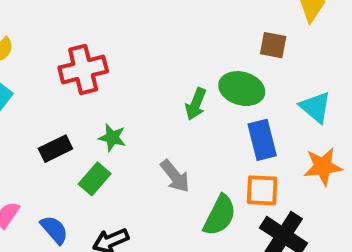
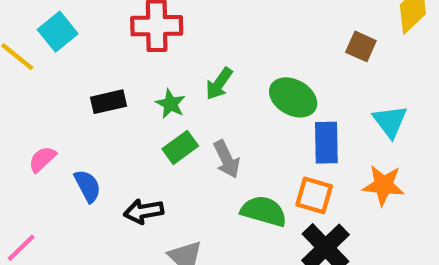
green ellipse: (242, 89) -> (293, 97), moved
green arrow: (196, 104) -> (219, 84), moved
green rectangle: (95, 179) -> (180, 147), moved
green semicircle: (220, 215) -> (264, 211), turned -114

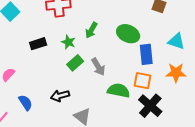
cyan triangle: (390, 121) -> (176, 41), turned -30
blue semicircle: (88, 186) -> (25, 103), moved

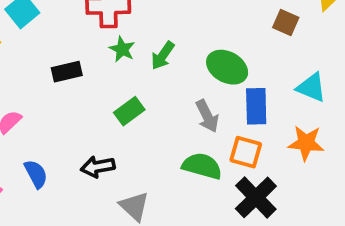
green star: (68, 42) -> (122, 49), moved
gray arrow: (98, 67) -> (207, 116), moved

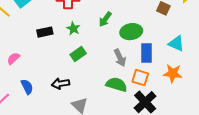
green star: (122, 49) -> (73, 29), moved
green arrow: (163, 56) -> (105, 19), moved
green ellipse: (227, 67) -> (131, 32), turned -40

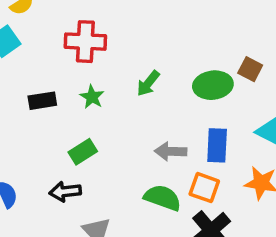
green ellipse: (131, 32) -> (213, 85), moved
green rectangle: (78, 54) -> (83, 152), moved
gray arrow: (120, 58) -> (171, 151), turned 114

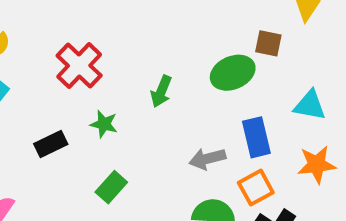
red cross: (85, 42) -> (79, 66), turned -33
orange square: (204, 188) -> (256, 188), turned -32

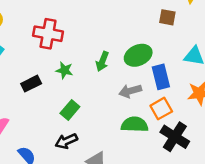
red cross: (79, 66) -> (48, 34), turned -32
green ellipse: (233, 73) -> (138, 55), moved
green arrow: (161, 91) -> (102, 61), moved

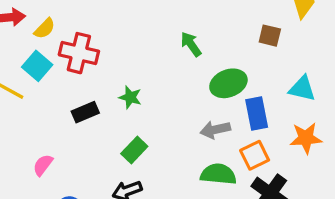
red cross: (48, 34) -> (79, 53), moved
green arrow: (102, 61) -> (191, 44), moved, turned 120

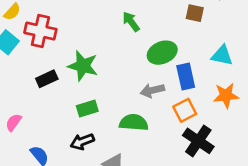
green star: (130, 97) -> (83, 66), size x1.6
green rectangle: (134, 150) -> (87, 109), turned 30
green semicircle: (218, 174) -> (134, 123), moved

